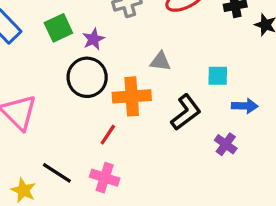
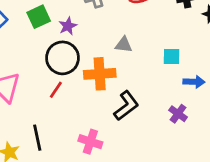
black L-shape: (186, 112) -> (126, 106), moved
red line: (108, 135) -> (56, 90), moved
black line: (57, 173) -> (37, 138), turned 45
pink cross: (105, 178) -> (90, 142), moved

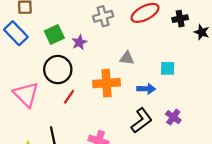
black circle: (62, 58) -> (58, 70), moved
blue arrow: (194, 82) -> (146, 89), moved
black L-shape: (126, 106) -> (142, 121), moved

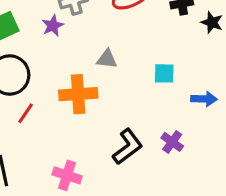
purple star: (79, 42) -> (53, 26), moved
blue arrow: (146, 89) -> (204, 99), moved

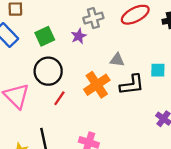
orange cross: (78, 94) -> (97, 85), turned -30
black L-shape: (128, 147) -> (132, 85), moved, turned 30

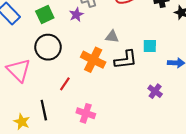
orange cross: (97, 85) -> (93, 60), turned -30
red line: (59, 98) -> (65, 84), moved

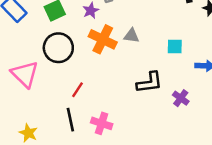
orange cross: (93, 60) -> (103, 39), moved
black L-shape: (126, 60) -> (150, 83), moved
black line: (44, 110) -> (70, 120), moved

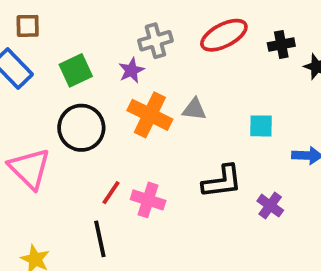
pink cross: (102, 123) -> (148, 200), moved

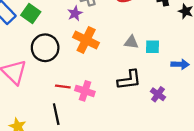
green square: (76, 70) -> (31, 13), moved, turned -30
gray triangle: (194, 109) -> (131, 42), moved
red line: (111, 193) -> (63, 86), turned 64

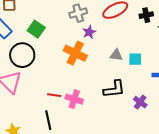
green square: (31, 13) -> (36, 29), moved
purple star: (75, 13) -> (89, 32), moved
black circle: (45, 48) -> (22, 55), moved

